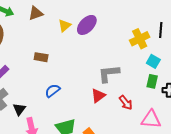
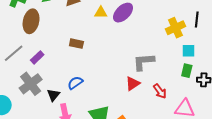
yellow triangle: (65, 26) -> (101, 13), turned 40
cyan square: (153, 61) -> (189, 51), turned -32
blue semicircle: (53, 91) -> (75, 83), moved

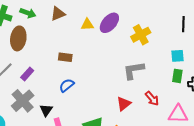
yellow cross: (175, 28) -> (141, 35), moved
blue semicircle: (75, 83) -> (67, 85), moved
red triangle: (133, 83) -> (124, 104), moved

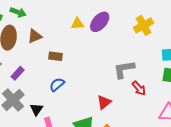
brown triangle: (58, 14) -> (35, 36), moved
yellow cross: (141, 35) -> (144, 25), moved
red arrow: (152, 98) -> (139, 88), moved
red triangle: (124, 104) -> (104, 102), moved

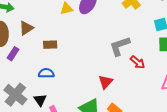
purple rectangle: (18, 73) -> (13, 54), moved
blue semicircle: (57, 84) -> (46, 73), moved, turned 49

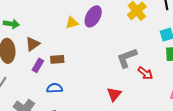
purple rectangle: (13, 54) -> (38, 65), moved

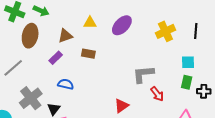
yellow triangle: (72, 23) -> (90, 23), moved
brown triangle: (33, 44) -> (65, 36), moved
brown rectangle: (57, 59) -> (88, 54), moved

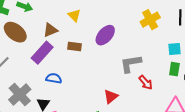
yellow triangle: (90, 23) -> (74, 15), turned 48
purple ellipse: (122, 25) -> (105, 35), moved
brown ellipse: (30, 36) -> (15, 32), turned -60
purple rectangle: (56, 58) -> (42, 53), size x1.6

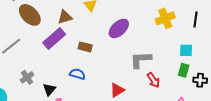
brown rectangle: (75, 46) -> (85, 47), moved
blue semicircle: (54, 78) -> (77, 74), moved
gray cross: (20, 94) -> (27, 77), size x0.6

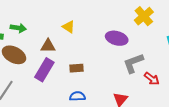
brown triangle: (65, 17) -> (48, 46), turned 35
purple ellipse: (119, 28) -> (117, 38), moved, turned 75

